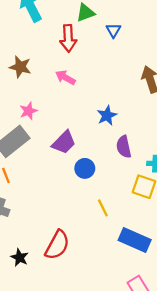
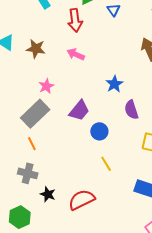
yellow line: (103, 208) -> (106, 164), moved
red semicircle: (57, 245) -> (82, 200), turned -140
black star: (20, 257) -> (48, 194), moved

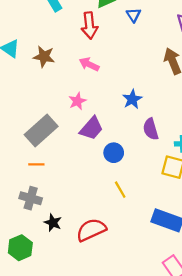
pink star: (46, 86) -> (77, 101), moved
orange line: (32, 144) -> (36, 164), turned -64

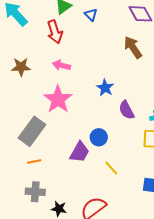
pink star: (77, 101) -> (58, 99), size x1.8
purple trapezoid: (91, 128) -> (80, 152), moved

